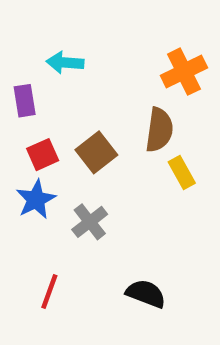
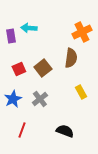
purple rectangle: (25, 101) -> (11, 36), moved
yellow rectangle: (182, 172) -> (81, 92), moved
blue star: (36, 199) -> (13, 99), moved

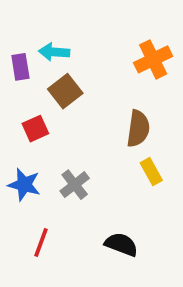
brown semicircle: (71, 58) -> (138, 129), moved
brown square: (43, 68) -> (65, 91), moved
blue star: (13, 99) -> (24, 185), turned -30

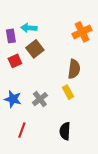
red square: (35, 129) -> (15, 61), moved
yellow rectangle: (151, 172) -> (68, 92), moved
black semicircle: (121, 244) -> (65, 131), turned -108

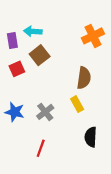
red line: (22, 130) -> (41, 148), moved
black semicircle: (65, 131) -> (91, 137), moved

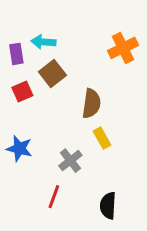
brown semicircle: (84, 78) -> (91, 103), moved
gray cross: (45, 112) -> (70, 161), moved
black semicircle: (91, 137) -> (108, 206), moved

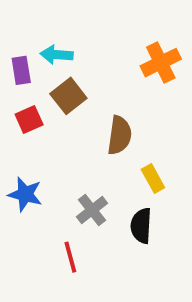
yellow rectangle: (102, 138) -> (153, 179), moved
red line: (54, 197) -> (70, 257), turned -35
black semicircle: (108, 206) -> (141, 226), moved

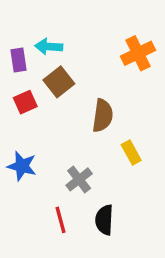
black semicircle: (141, 226) -> (104, 220), moved

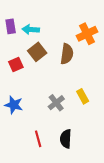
purple rectangle: (19, 60) -> (11, 26), moved
brown semicircle: (103, 116) -> (67, 54), moved
gray cross: (79, 179) -> (56, 103), moved

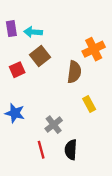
orange cross: (87, 34) -> (94, 49), moved
brown semicircle: (67, 54) -> (74, 72), moved
gray cross: (56, 103) -> (54, 125), moved

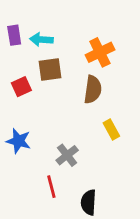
orange cross: (94, 49) -> (100, 52), moved
brown square: (40, 56) -> (50, 69), turned 30
black semicircle: (71, 150) -> (89, 202), moved

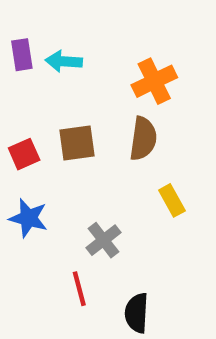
brown square: (50, 69) -> (77, 143), moved
red square: (21, 87) -> (24, 154), moved

